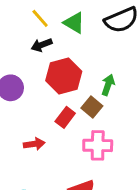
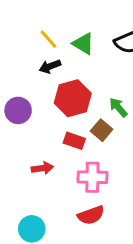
green arrow: (108, 85) -> (118, 107), turned -60
red rectangle: (65, 117) -> (74, 141), turned 72
pink cross: (98, 145) -> (92, 177), moved

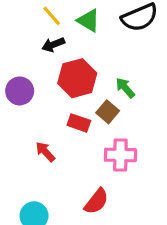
red arrow: (42, 168) -> (45, 152), turned -125
pink cross: (92, 177) -> (120, 155), moved
red semicircle: (91, 215) -> (96, 201), turned -32

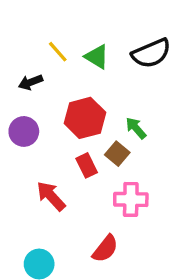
black arrow: (53, 45) -> (31, 82), moved
red rectangle: (79, 123) -> (87, 165), turned 45
red arrow: (45, 152) -> (51, 196), size x1.4

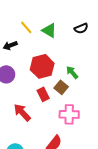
black semicircle: (151, 53) -> (81, 28), size x0.6

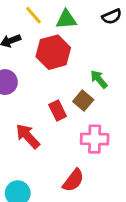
green triangle: (49, 30) -> (66, 19), turned -35
red hexagon: (42, 66) -> (53, 52), moved

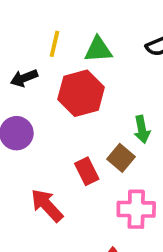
yellow line: (33, 15) -> (54, 44), turned 54
green arrow: (99, 79) -> (142, 129), turned -150

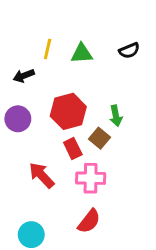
red hexagon: (81, 93) -> (68, 111), moved
pink cross: (136, 209) -> (91, 178), moved

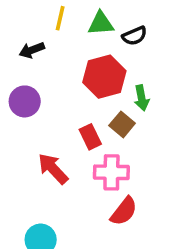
black semicircle: (129, 50) -> (134, 36), moved
red hexagon: (68, 111) -> (104, 77), moved
red semicircle: (89, 221) -> (124, 211), moved

